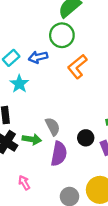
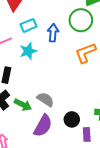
blue arrow: (38, 57) -> (53, 33), turned 90
gray semicircle: (53, 126) -> (45, 99), turned -48

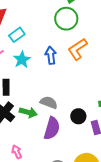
blue arrow: (53, 33) -> (51, 55), moved

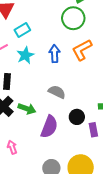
gray semicircle: (49, 102) -> (57, 92), moved

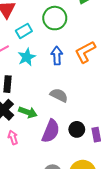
green circle: (73, 18) -> (55, 18), moved
black circle: (77, 117) -> (77, 129), moved
pink arrow: (12, 147) -> (13, 137), moved

